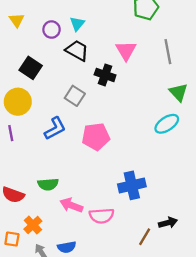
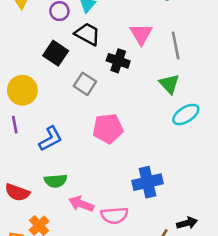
gray line: (168, 52) -> (176, 46), moved
black square: (31, 68) -> (56, 53), moved
green triangle: (178, 92) -> (169, 84), moved
blue L-shape: (55, 128) -> (50, 139), moved

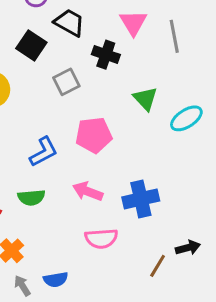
gray square: (85, 84) -> (66, 82), turned 30
green triangle: (169, 84) -> (145, 99), moved
blue L-shape: (50, 139) -> (44, 152), moved
pink arrow: (81, 204) -> (88, 191), moved

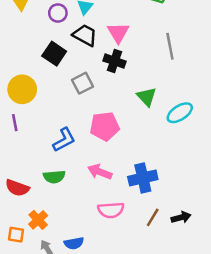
pink triangle: (133, 23) -> (118, 33), moved
brown line: (158, 266) -> (153, 217), moved

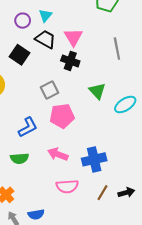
gray square: (82, 83) -> (50, 90), moved

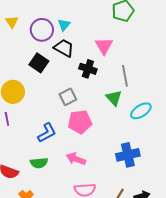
purple circle: (23, 21) -> (42, 30), size x1.5
pink triangle: (73, 37) -> (104, 46), moved
gray line: (117, 49) -> (125, 76), moved
blue cross: (94, 159) -> (128, 155), moved

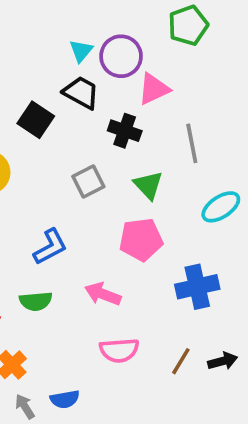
purple circle: (42, 30) -> (121, 56), moved
pink triangle: (104, 46) -> (154, 89), turned 36
green triangle: (114, 98) -> (148, 185), moved
pink pentagon: (80, 122) -> (141, 240), moved

